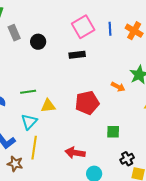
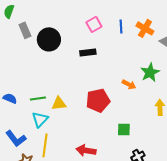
pink square: (83, 27) -> (94, 24), size x0.7
black circle: (38, 42) -> (49, 39), size x1.5
green line: (28, 92) -> (38, 98), moved

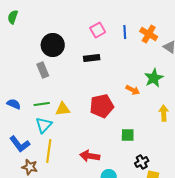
gray rectangle: (25, 30) -> (43, 70), moved

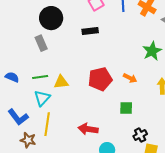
orange arrow: (133, 90) -> (130, 78), moved

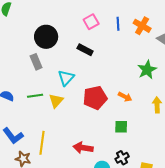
black rectangle: (90, 31) -> (85, 50), turned 35
yellow triangle: (61, 82) -> (56, 101), turned -42
cyan triangle: (42, 98) -> (66, 78), moved
black cross: (140, 135) -> (122, 158), moved

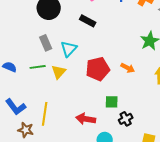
gray rectangle: (36, 62) -> (46, 43), moved
green square: (121, 127) -> (112, 102), moved
black cross: (122, 158) -> (126, 119), moved

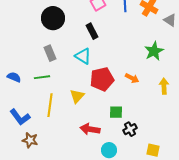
black rectangle: (88, 21) -> (92, 31), turned 35
cyan triangle: (69, 49) -> (83, 56), moved, turned -42
yellow triangle: (59, 72) -> (77, 96), moved
yellow line: (45, 114) -> (50, 105), moved

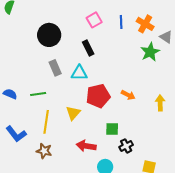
green star: (154, 51) -> (150, 52), moved
gray rectangle: (50, 53) -> (55, 68), moved
cyan triangle: (83, 56) -> (79, 73), turned -30
brown star: (30, 140) -> (44, 151), moved

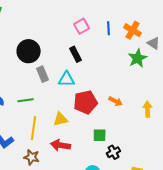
black circle: (49, 35) -> (29, 51), moved
yellow triangle: (73, 113) -> (61, 119), turned 35
red arrow: (86, 146) -> (61, 145), moved

